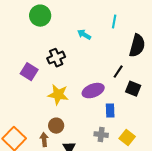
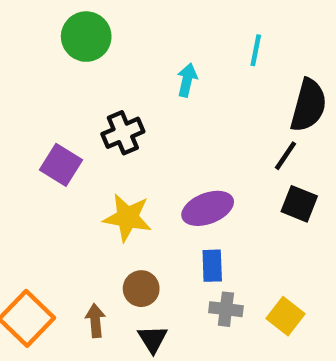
cyan arrow: (84, 35) -> (187, 80), turned 72
black line: (118, 72) -> (286, 156), moved
blue rectangle: (110, 111) -> (212, 266), moved
brown circle: (56, 126) -> (141, 289), moved

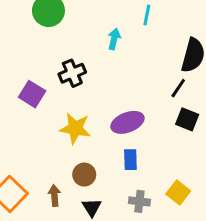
cyan line: (256, 50) -> (147, 15), moved
gray cross: (226, 309) -> (139, 201), moved

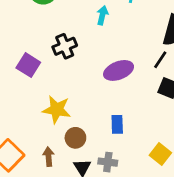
purple ellipse: (127, 122) -> (119, 70), moved
yellow star: (75, 128) -> (57, 110), moved
gray cross: (139, 201) -> (108, 162), moved

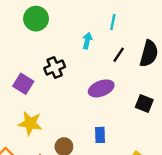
black line: (160, 60) -> (119, 55), moved
yellow star: (57, 110) -> (30, 123), moved

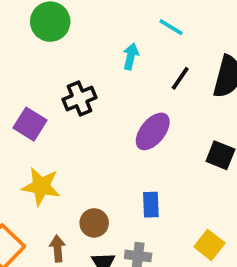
cyan line: (113, 22) -> (171, 27), turned -70
purple ellipse: (101, 88) -> (153, 131), turned -30

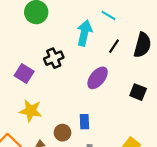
cyan arrow: (131, 56) -> (84, 33), size x1.6
blue rectangle: (151, 205) -> (84, 122), moved

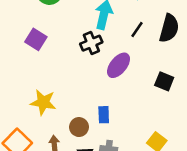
black cross: (54, 58) -> (91, 43), moved
purple square: (24, 73) -> (36, 39), moved

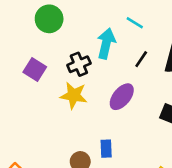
black cross: (91, 43) -> (79, 64), moved
yellow star: (43, 102) -> (74, 95), moved

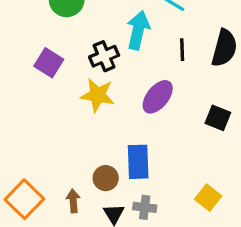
black line: (141, 59) -> (182, 50), turned -36
blue rectangle: (106, 149) -> (138, 162), size x1.5

